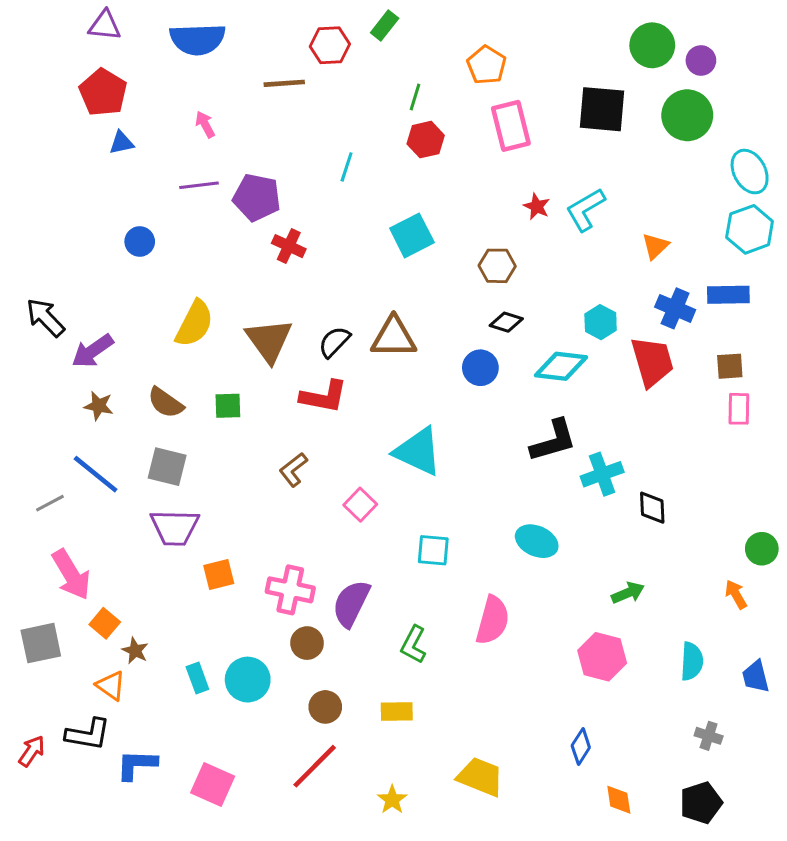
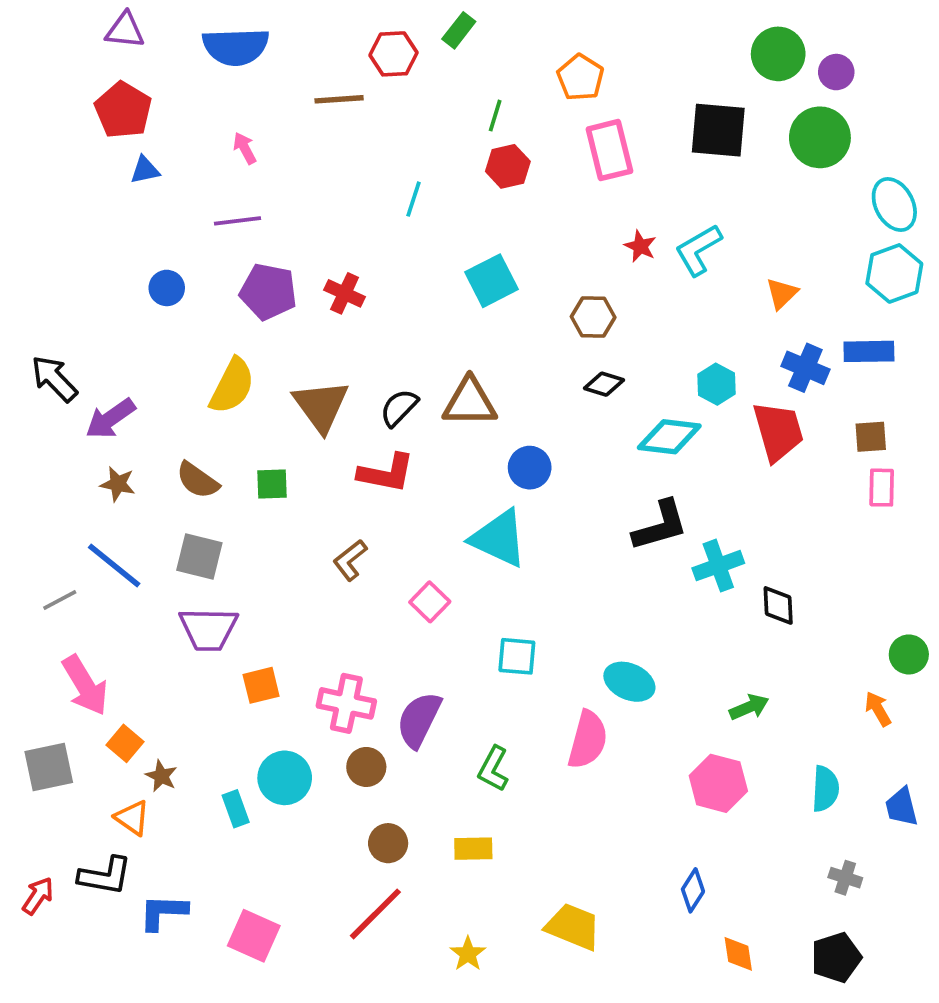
purple pentagon: (257, 197) -> (268, 292), moved
blue circle: (480, 368) -> (530, 468), moved
cyan ellipse: (537, 541) -> (629, 682), moved
cyan circle: (248, 680) -> (285, 778), moved

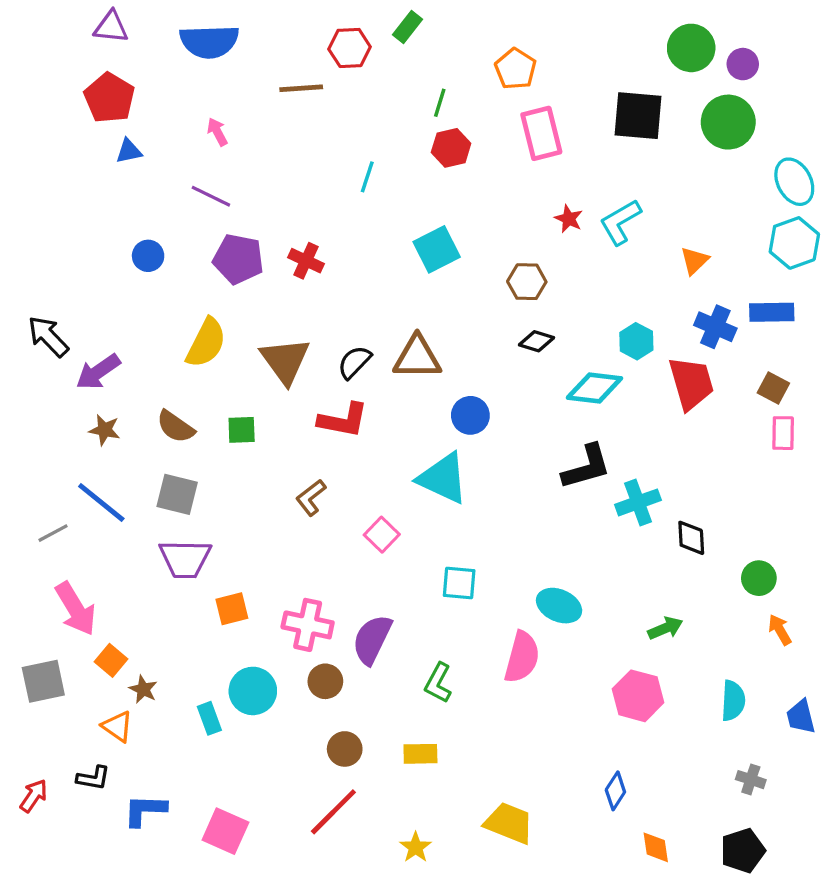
purple line: (237, 221) -> (211, 196), turned 33
brown square: (871, 437) -> (773, 388), turned 32
green circle: (909, 654) -> (759, 578), moved
black L-shape: (105, 876) -> (93, 778), size x0.7

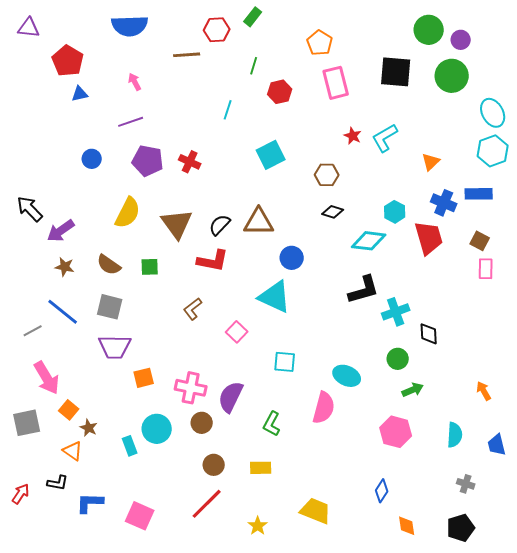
purple triangle: (111, 27) -> (29, 28), moved
green line: (440, 103) -> (254, 66), moved
purple line: (211, 196) -> (131, 122), turned -45
green circle: (759, 578) -> (398, 359), moved

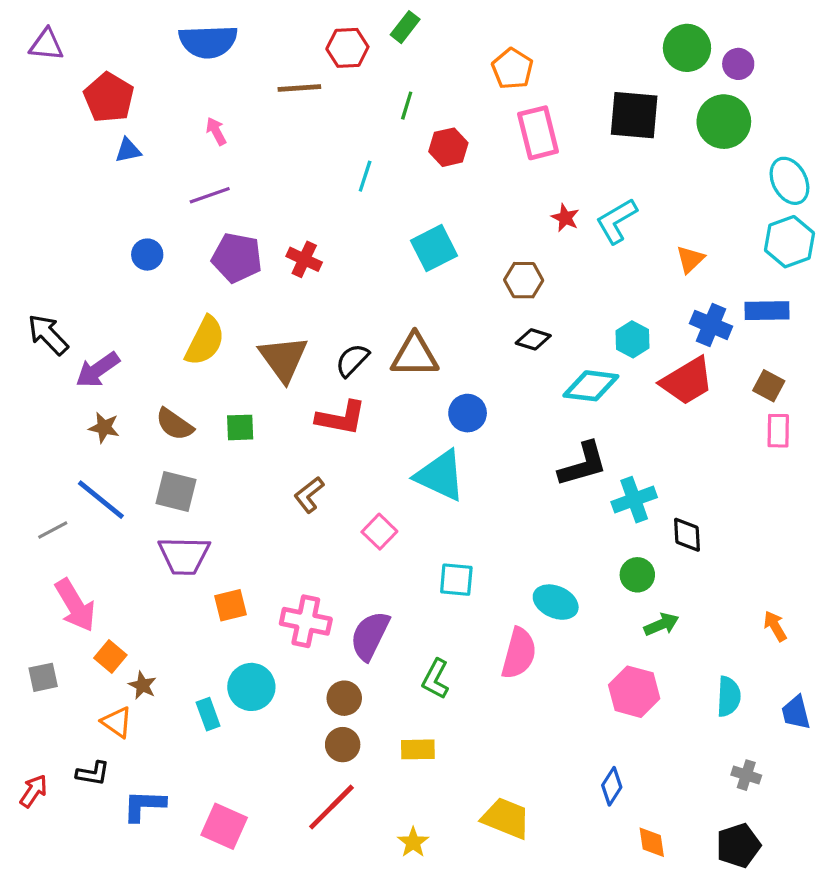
red trapezoid: (429, 238) -> (687, 381), turned 75
gray square: (27, 423) -> (43, 677), size x0.7
brown circle: (202, 423) -> (344, 698), moved

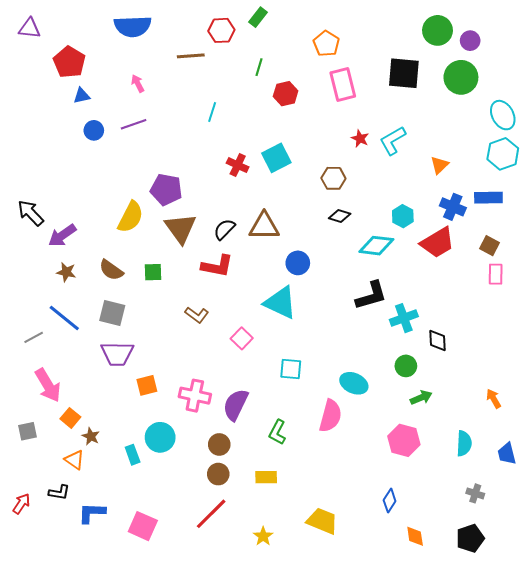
cyan line: (365, 176) -> (212, 112), moved
blue circle: (147, 255) -> (94, 130), moved
purple pentagon: (237, 258) -> (166, 190), moved
red cross: (304, 259) -> (238, 165), moved
brown L-shape: (309, 495) -> (197, 315), turned -105

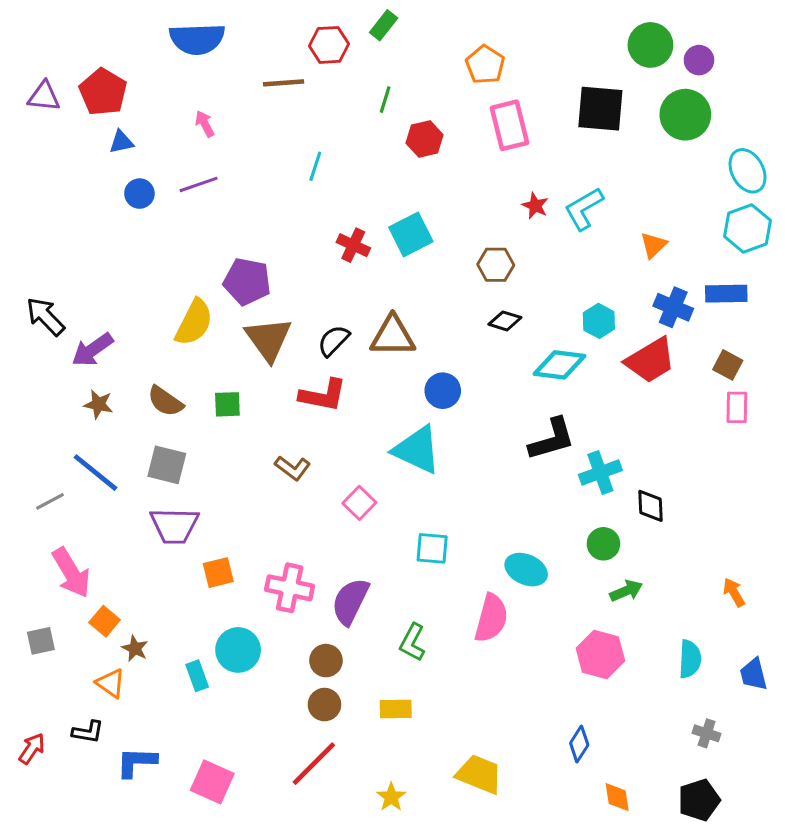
purple triangle: (30, 28) -> (44, 96), moved

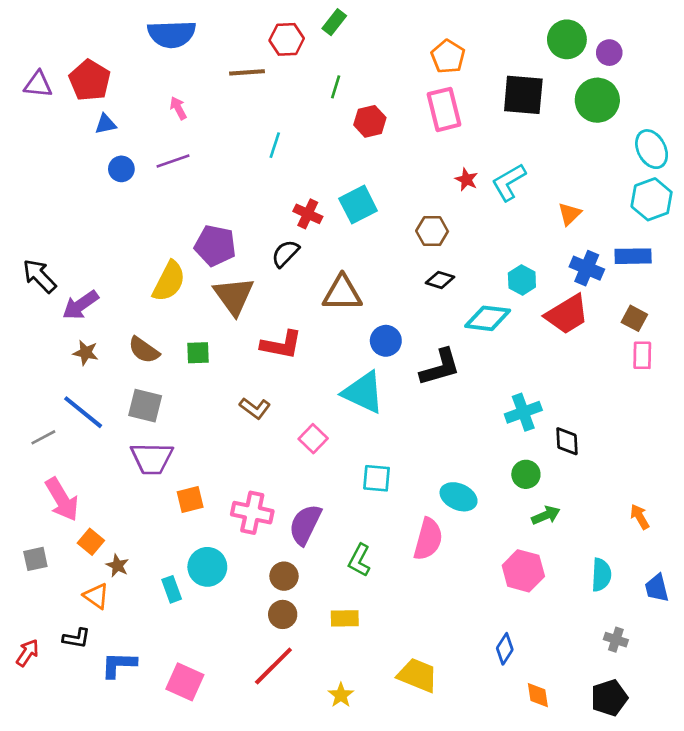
orange pentagon: (485, 65) -> (448, 57), moved
black semicircle: (334, 341) -> (285, 254), moved
black L-shape: (552, 439) -> (440, 367), moved

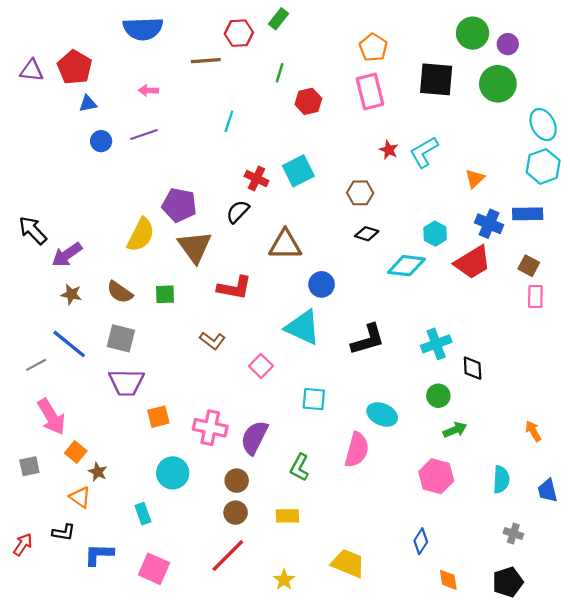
pink arrow: (178, 108) -> (148, 90), turned -60
black L-shape: (440, 367) -> (368, 340), moved
cyan rectangle: (172, 589) -> (143, 514), moved

